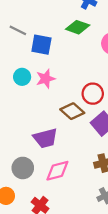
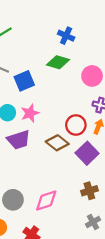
blue square: (41, 45) -> (24, 81), turned -30
purple trapezoid: (45, 138) -> (19, 140), moved

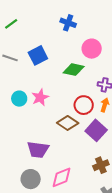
green diamond: (58, 62) -> (74, 70), moved
pink circle: (92, 76) -> (92, 49), moved
blue square: (24, 81) -> (38, 55), moved
purple trapezoid: (19, 140) -> (38, 150), moved, turned 30

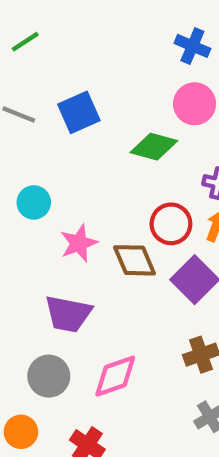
blue cross: (68, 23) -> (192, 46), moved
pink star: (40, 97) -> (79, 243), moved
brown diamond: (68, 123) -> (135, 260), turned 30

